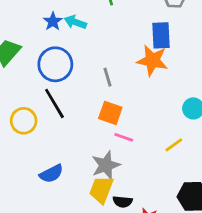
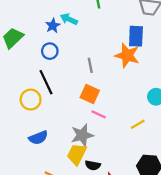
blue star: (53, 21) -> (53, 26), moved
blue circle: (55, 64) -> (50, 51), size x0.6
yellow circle: (24, 121) -> (31, 100), moved

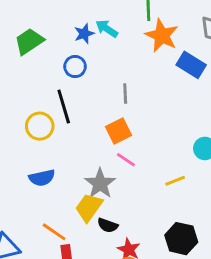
blue rectangle: (136, 36) -> (191, 65), turned -70
orange star: (127, 55) -> (162, 36), moved
orange square: (90, 94) -> (118, 131), turned 30
gray star: (82, 135) -> (100, 184), turned -30

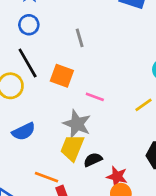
orange square: (118, 131) -> (62, 76), moved, turned -30
black semicircle: (108, 225) -> (93, 160), turned 150

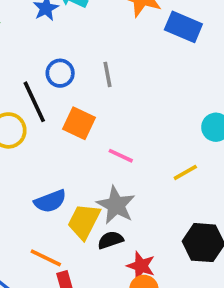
blue circle: (29, 25) -> (60, 73), moved
gray star: (77, 124) -> (116, 205), moved
blue semicircle: (24, 131) -> (50, 201), moved

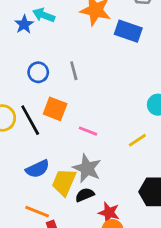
black line: (34, 102) -> (30, 120), moved

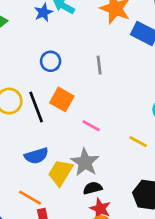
gray line: (74, 71) -> (99, 65), moved
yellow line: (137, 140) -> (138, 142), turned 54
black semicircle: (85, 195) -> (93, 188), moved

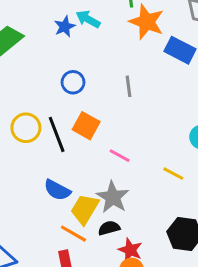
blue semicircle: (36, 156) -> (57, 190), turned 45
black semicircle: (93, 188) -> (109, 228), moved
orange line: (30, 198) -> (73, 234), moved

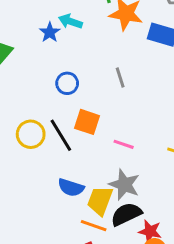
black semicircle: (109, 228) -> (126, 214), size x1.5

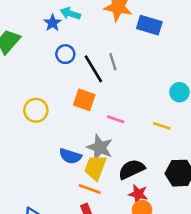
blue circle: (67, 83) -> (65, 54), moved
black line: (61, 135) -> (93, 69), moved
gray star: (124, 185) -> (100, 147), moved
black semicircle: (126, 214) -> (132, 169), moved

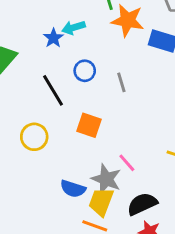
cyan arrow: (70, 13) -> (74, 28), turned -36
blue circle: (65, 54) -> (85, 71), moved
black line: (93, 69) -> (53, 90), moved
pink line: (116, 119) -> (127, 163), moved, turned 30

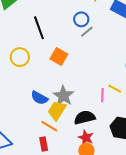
blue circle: (85, 71) -> (81, 19), moved
gray line: (121, 82) -> (87, 32), turned 56
pink line: (127, 163) -> (102, 95), moved, turned 32

